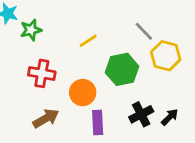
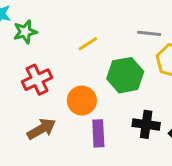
gray line: (144, 31) -> (149, 33), turned -40
red cross: (42, 73) -> (37, 80), turned -35
black cross: (141, 114) -> (146, 124), turned 35

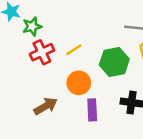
yellow line: (88, 44) -> (74, 50), moved
red cross: (37, 80) -> (42, 52), moved

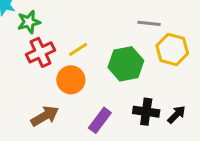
orange circle: (79, 83) -> (71, 80), moved
purple rectangle: (92, 110) -> (100, 120), turned 40

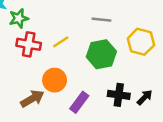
gray line: (149, 23) -> (101, 20), moved
red cross: (40, 52) -> (29, 44), turned 35
orange circle: (71, 80) -> (55, 80), moved

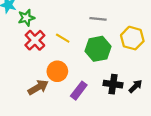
yellow line: (61, 42) -> (63, 38), turned 64
red cross: (29, 44) -> (35, 40), turned 36

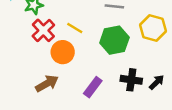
orange circle: (57, 71) -> (63, 52), moved

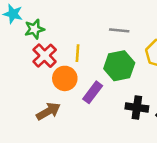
yellow line: (75, 28) -> (77, 53), turned 63
purple rectangle: (93, 87) -> (93, 92), moved

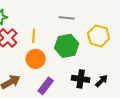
orange circle: (65, 78) -> (36, 59), moved
purple rectangle: (93, 92) -> (46, 86), moved

